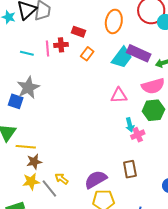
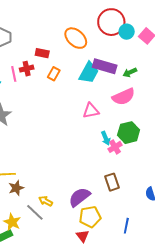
orange ellipse: (114, 21) -> (76, 38), turned -50
green hexagon: (153, 110) -> (129, 133), moved
yellow star: (31, 181) -> (12, 222), moved, turned -30

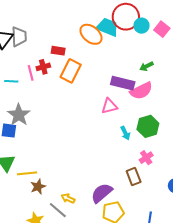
purple rectangle: (105, 66) -> (123, 83), moved
cyan trapezoid: (89, 73) -> (108, 27), moved, turned -95
orange rectangle: (54, 74) -> (71, 71), size x1.6
pink cross: (115, 147) -> (146, 158), moved

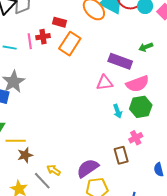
pink semicircle: (141, 91) -> (137, 84), moved

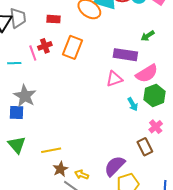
red rectangle: (59, 22) -> (54, 19), moved
yellow line: (16, 141) -> (51, 150), moved
brown star: (25, 155) -> (60, 169), moved

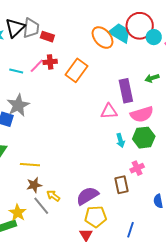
red rectangle: (54, 19) -> (47, 37), moved
pink line: (33, 53) -> (37, 66), turned 49
purple rectangle: (125, 55) -> (126, 91), turned 55

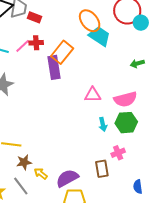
cyan trapezoid: (120, 33) -> (100, 36), moved
purple rectangle: (126, 91) -> (54, 67), moved
brown star: (34, 185) -> (24, 162), moved
yellow arrow: (53, 196) -> (41, 174), moved

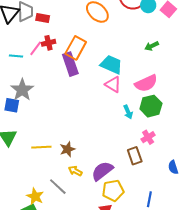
cyan trapezoid: (100, 36) -> (111, 65), moved
pink triangle: (93, 95) -> (113, 84), turned 42
brown star: (24, 162) -> (67, 149), moved

